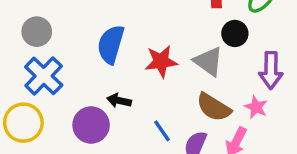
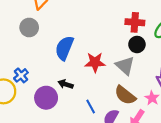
gray circle: (37, 32) -> (29, 27), moved
black circle: (235, 33) -> (137, 44), moved
blue cross: (44, 76) -> (21, 75), moved, size x0.6

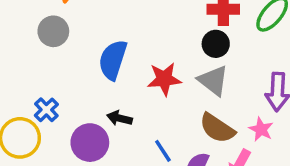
black circle: (137, 44) -> (216, 44), moved

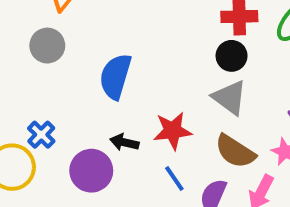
red star: (164, 79) -> (173, 131), moved

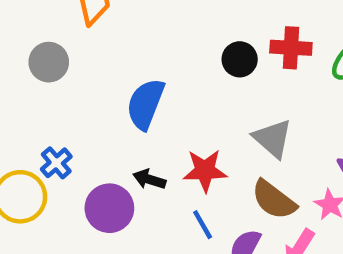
gray circle: (47, 46) -> (49, 62), moved
black circle: (232, 56) -> (240, 59), moved

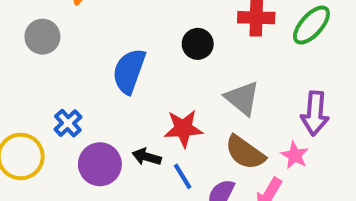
black circle: (240, 59) -> (198, 44), moved
blue cross: (56, 163) -> (68, 123), moved
black arrow: (149, 179) -> (147, 157), moved

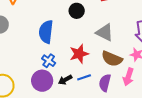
blue cross: (68, 123) -> (49, 61), moved
black arrow: (147, 157) -> (65, 80), moved, turned -32
blue line: (183, 176) -> (84, 77), turned -64

